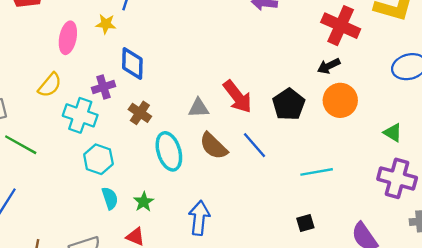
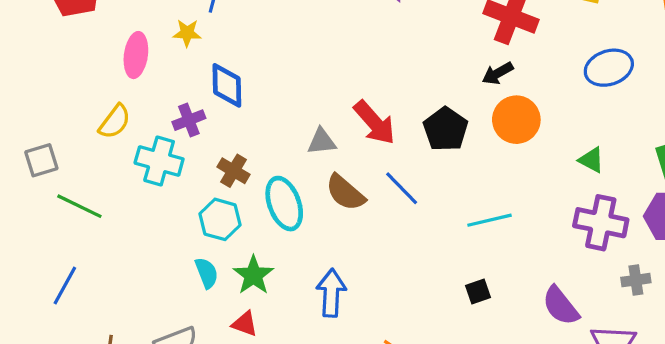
brown cross: (140, 113) -> (234, 171), moved
cyan hexagon: (98, 159) -> (220, 219), moved
green star: (144, 202) -> (253, 275), size x1.4

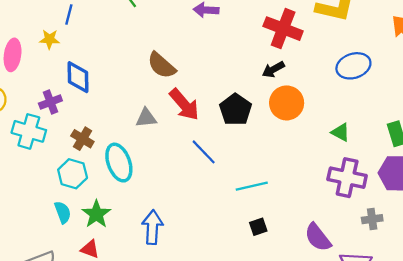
brown semicircle: (345, 193) -> (162, 65), moved
cyan line: (489, 220) -> (252, 186), moved

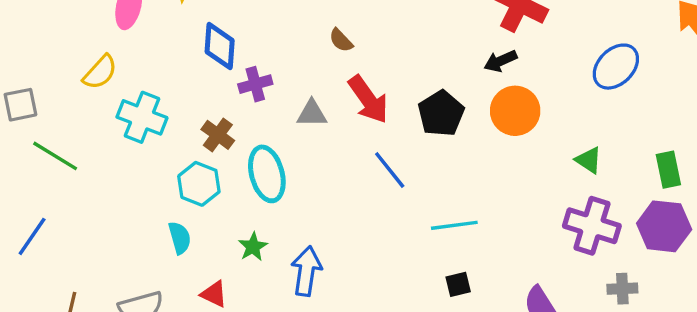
brown semicircle: (162, 65) -> (341, 40), size x0.6
blue ellipse: (353, 66) -> (616, 67), turned -32
purple cross: (50, 102) -> (255, 84), moved
green star: (96, 214) -> (253, 247), moved, size x0.7

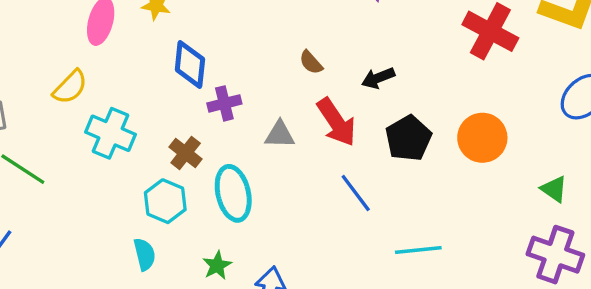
black arrow: (500, 61) -> (378, 78), moved

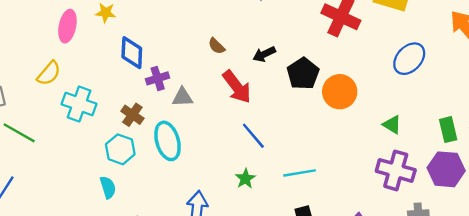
gray triangle: (280, 135) -> (182, 97), moved
black pentagon: (408, 138) -> (303, 74), moved
green star: (217, 265) -> (245, 179), moved

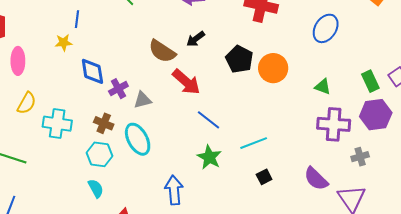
pink ellipse: (67, 26) -> (18, 61), moved
brown semicircle: (216, 46) -> (162, 51), size x1.8
black arrow: (264, 54) -> (196, 39), moved
green star: (245, 179) -> (209, 157), size x1.4

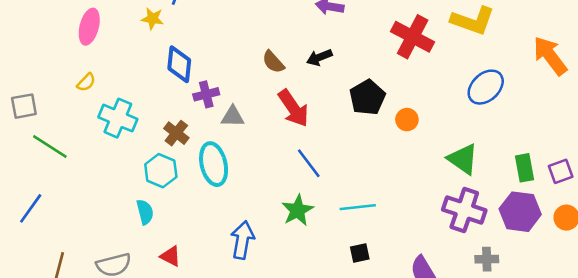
brown semicircle: (162, 51) -> (273, 62), size x0.7
orange circle: (273, 68) -> (407, 120), size x0.6
green triangle: (323, 87) -> (463, 159), size x1.5
yellow semicircle: (27, 103) -> (86, 82), size x0.7

